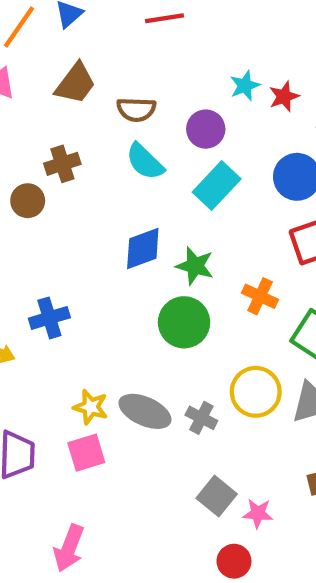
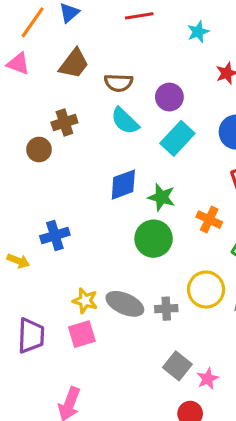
cyan star: (245, 86) -> (198, 32), moved
gray cross: (201, 418) -> (166, 309), turned -30
pink star: (258, 513) -> (208, 379), turned -30

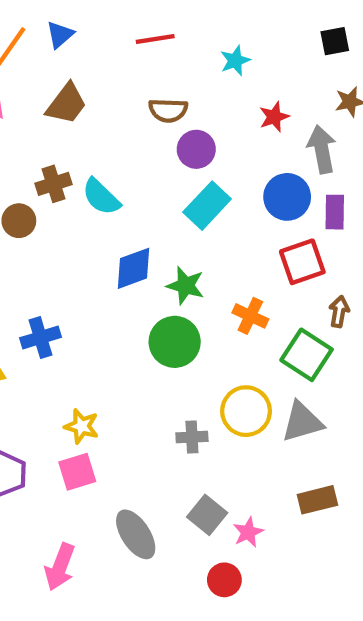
brown semicircle: (119, 83) -> (168, 110), moved
cyan semicircle: (125, 121) -> (101, 197), moved
gray ellipse: (125, 304) -> (136, 534), moved, turned 33

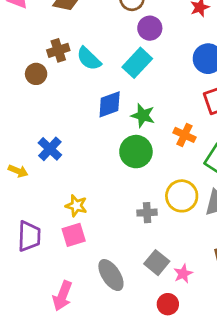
cyan rectangle: (207, 206) -> (137, 63), moved
blue cross: (40, 338) -> (50, 149), turned -30

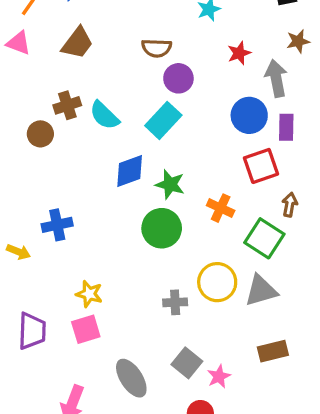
blue cross: (50, 149) -> (57, 225), turned 35

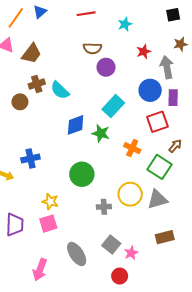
brown trapezoid: (77, 43) -> (31, 54), moved
cyan rectangle: (163, 120) -> (113, 106), moved
brown arrow: (290, 205) -> (175, 146), turned 32
green circle: (162, 228) -> (82, 174), moved

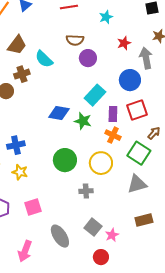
cyan semicircle: (60, 90) -> (44, 59), moved
purple rectangle: (173, 98) -> (113, 114), moved
blue diamond: (76, 125) -> (59, 113), turned 30
yellow circle: (130, 194) -> (101, 163), moved
yellow star: (50, 202) -> (20, 172), moved

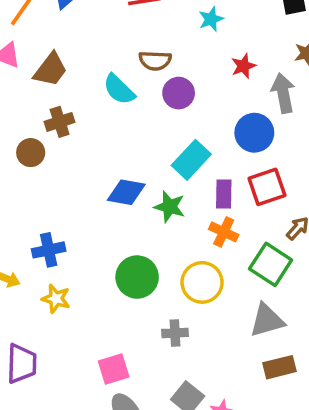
cyan semicircle: (44, 59) -> (119, 89), moved
pink square: (33, 207) -> (114, 369), moved
brown rectangle: (144, 220) -> (280, 367), moved

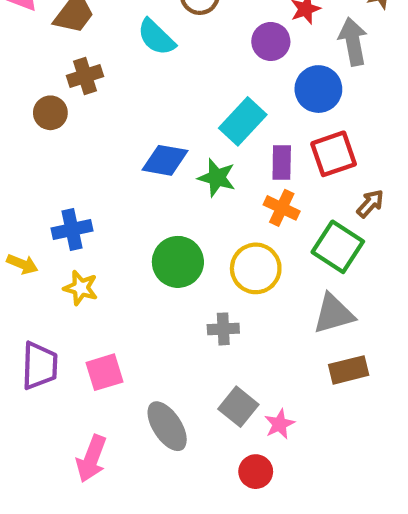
purple circle: (179, 93) -> (271, 41), moved
pink square: (114, 369) -> (104, 372), moved

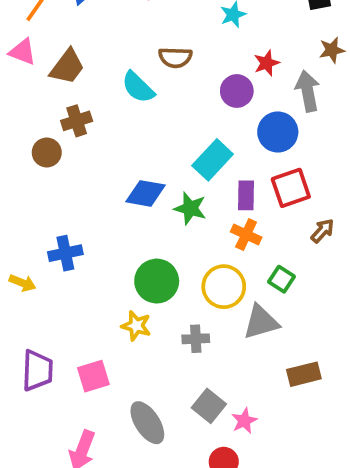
green square: (338, 247) -> (282, 279), moved, size x0.6
yellow star: (81, 288) -> (136, 326), moved
gray triangle: (334, 314) -> (261, 322), moved

